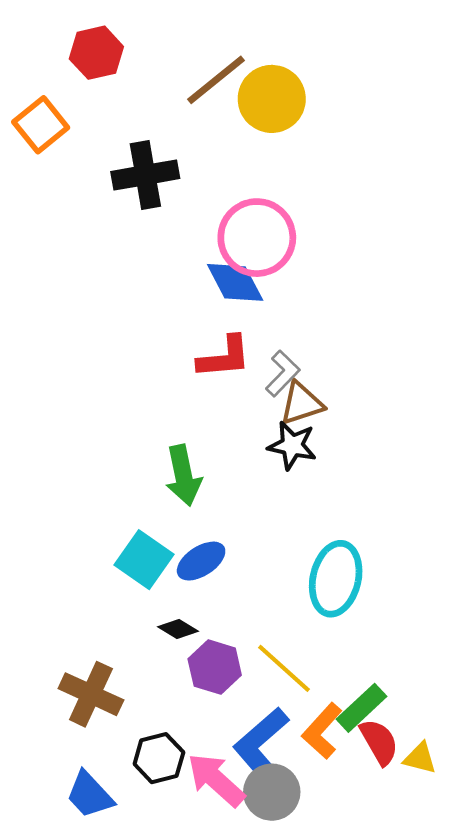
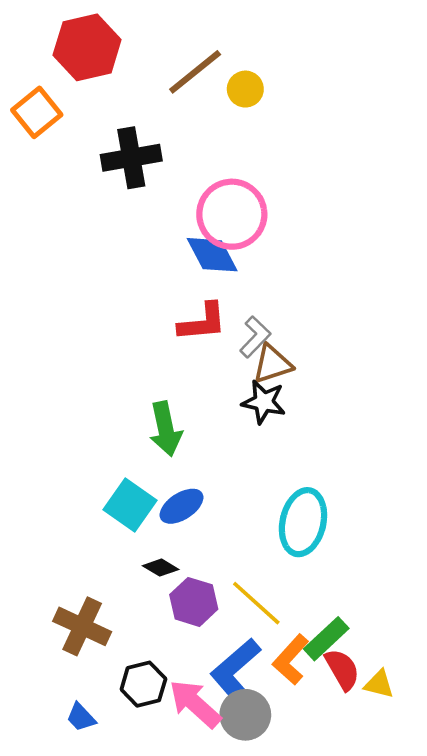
red hexagon: (96, 53) -> (87, 47), size x1.4
yellow circle: (272, 99) -> (245, 89), size x0.6
blue trapezoid: (90, 795) -> (81, 717), size x0.7

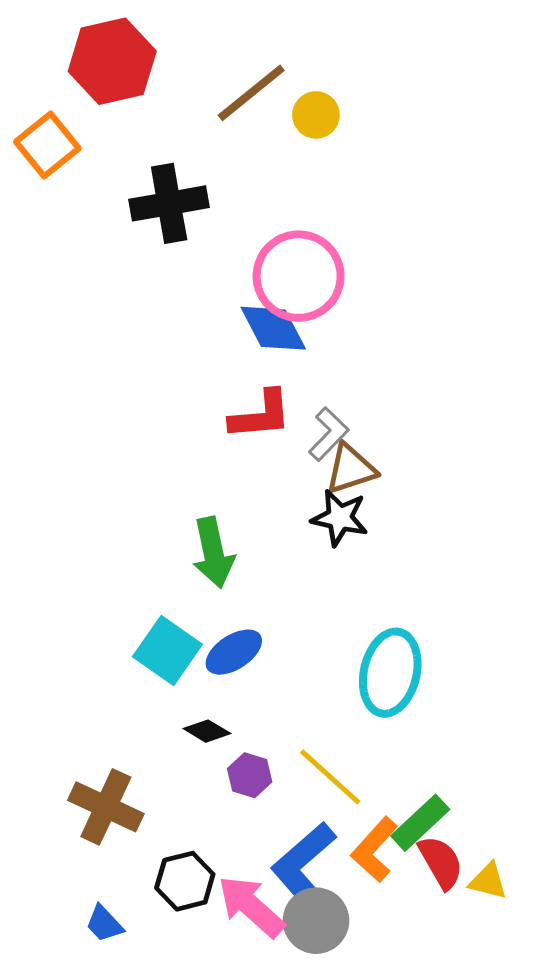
purple hexagon: (194, 602) -> (250, 775), size x0.7

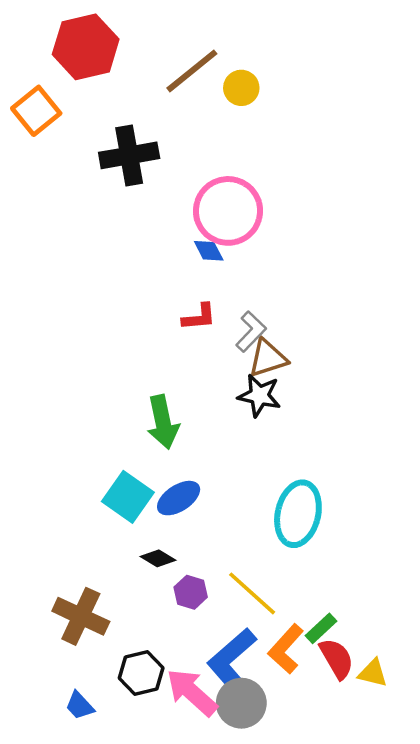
blue diamond: (273, 328) -> (209, 251), size x0.6
red L-shape: (261, 415) -> (199, 317), size x0.7
green rectangle: (420, 823) -> (321, 628), size x0.7

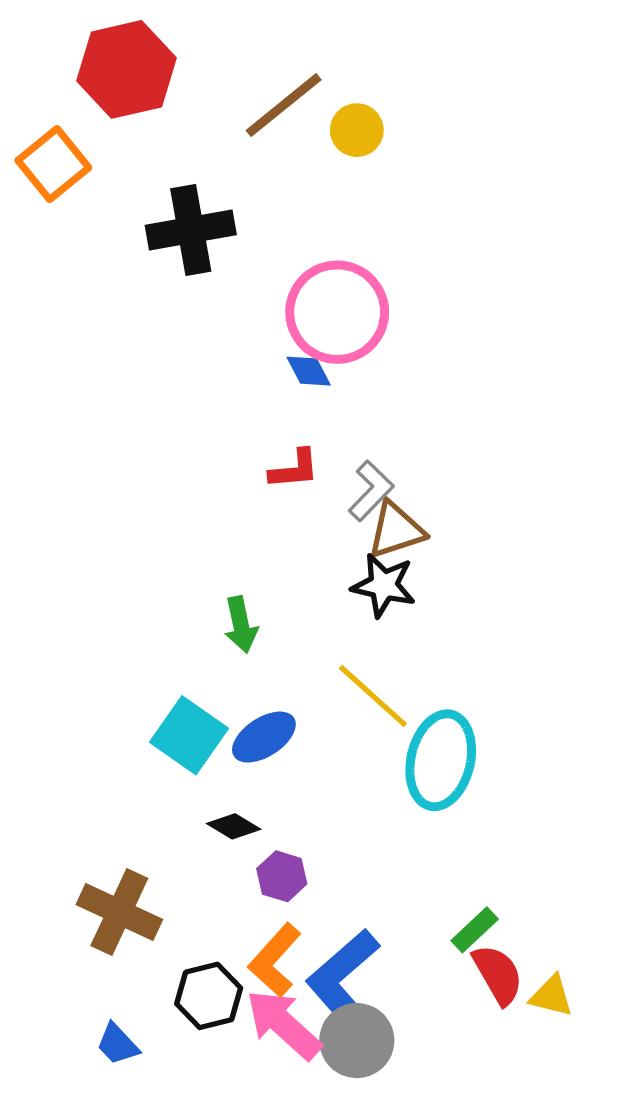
green arrow: (163, 422) -> (241, 625), size x0.7
yellow line: (252, 593) -> (373, 696), moved
orange L-shape: (286, 649) -> (275, 960), moved

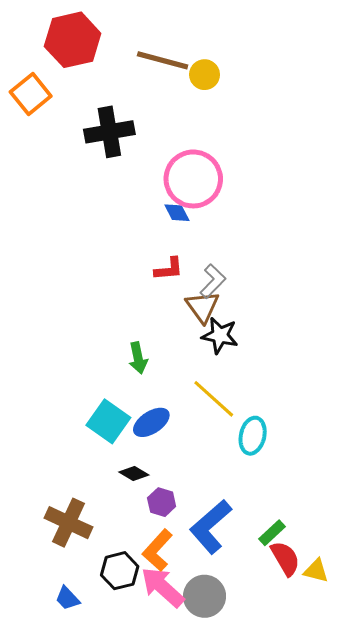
brown line: (284, 105) -> (163, 60), turned 54
brown triangle: (396, 530) -> (202, 307), moved, turned -48
cyan ellipse: (441, 760) -> (253, 436), size x0.7
blue L-shape: (343, 976) -> (211, 527), moved

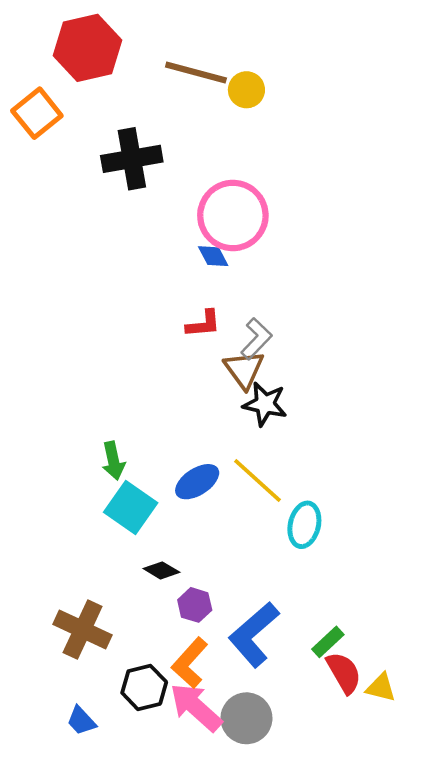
green arrow: (138, 358) -> (113, 461), moved
blue ellipse: (151, 422) -> (197, 482), moved

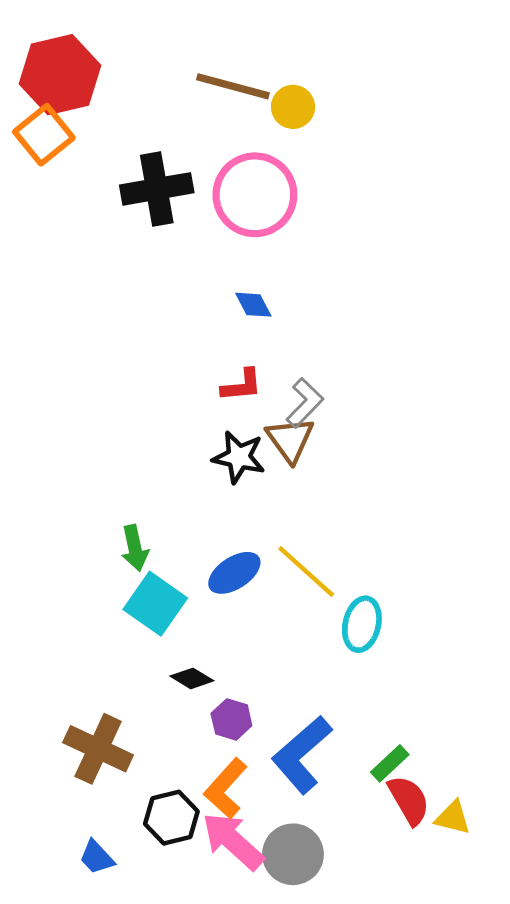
red hexagon: (87, 48) -> (60, 75), moved
pink circle: (233, 215) -> (255, 195), moved
black star: (265, 404) -> (239, 457), moved

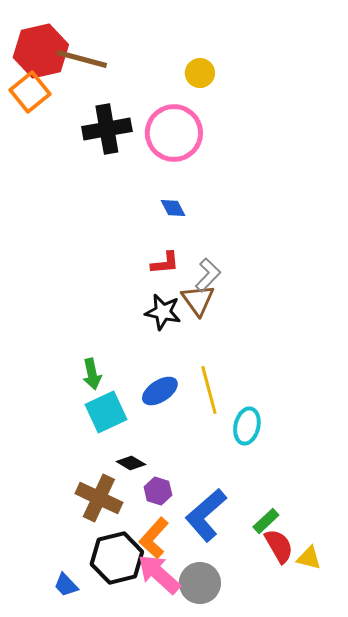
brown line: (233, 86) -> (82, 59), moved
yellow line: (306, 571) -> (209, 390), turned 33
cyan square: (155, 604) -> (106, 412), turned 30
brown cross: (98, 749) -> (99, 498), moved
black hexagon: (171, 818) -> (117, 558), size x1.4

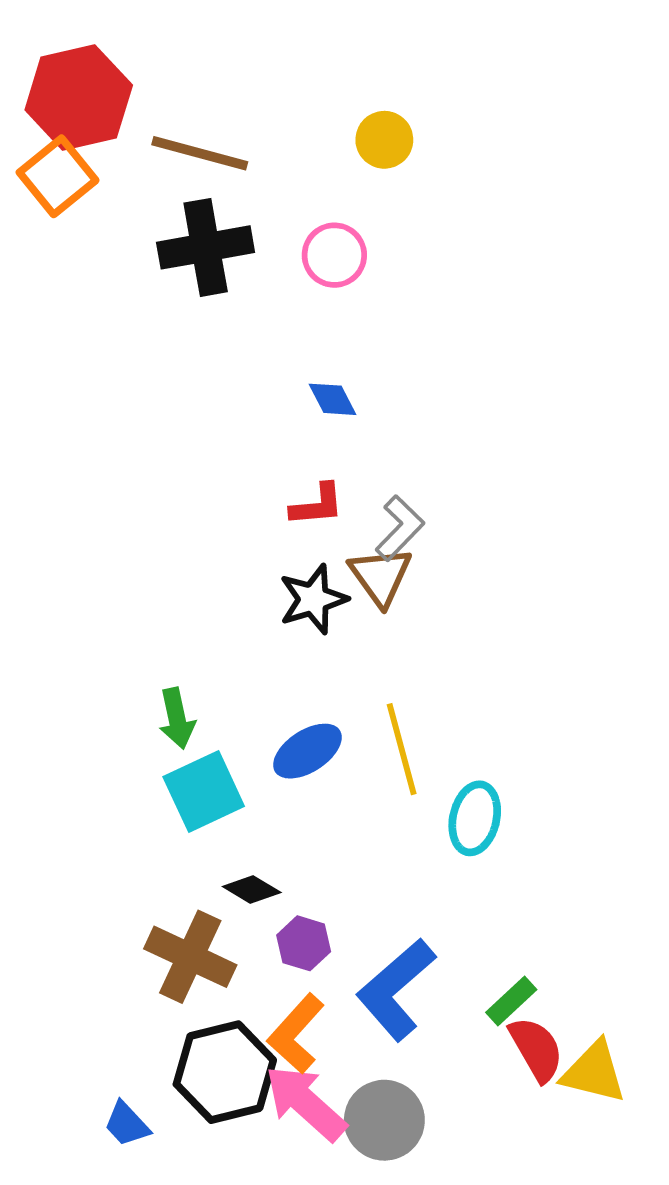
brown line: (82, 59) -> (200, 153), moved
pink circle: (174, 133) -> (334, 255), size x0.6
black star: (163, 312) -> (313, 599), turned -30
yellow triangle: (309, 558) -> (594, 1072), size x1.4

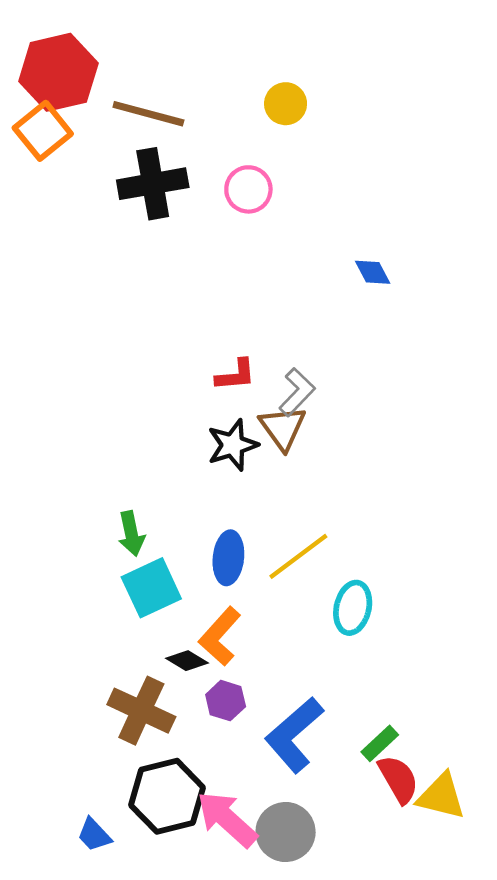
blue diamond: (332, 399) -> (373, 272), moved
yellow line: (402, 749) -> (298, 556), turned 68
blue ellipse: (307, 751) -> (228, 558), turned -51
orange L-shape: (296, 1034) -> (220, 636), moved

